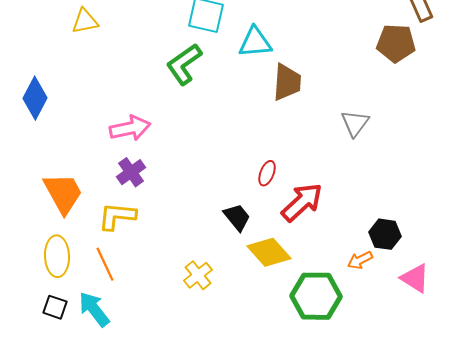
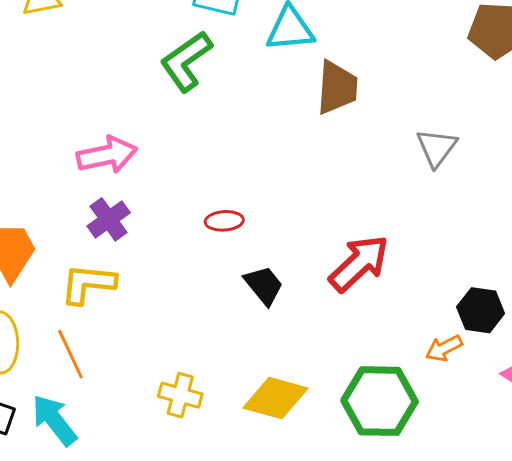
red ellipse: (267, 173) -> (224, 221), moved, turned 65
yellow diamond: (269, 252) -> (276, 398), moved, turned -33
yellow cross: (198, 275) -> (180, 395), moved, turned -36

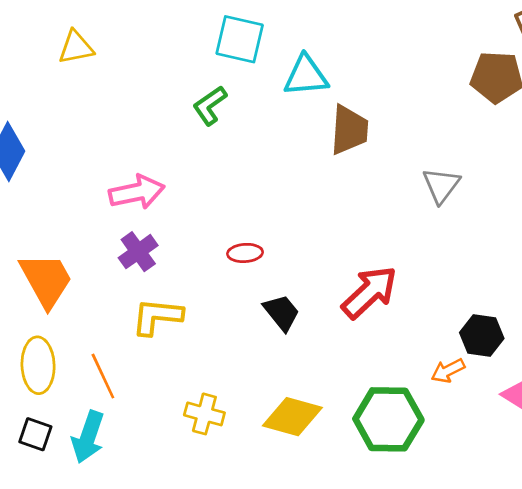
green L-shape: (186, 61) -> (210, 106), size x0.7
yellow L-shape: (88, 284) -> (157, 317), moved
cyan arrow: (54, 420) -> (88, 437), turned -123

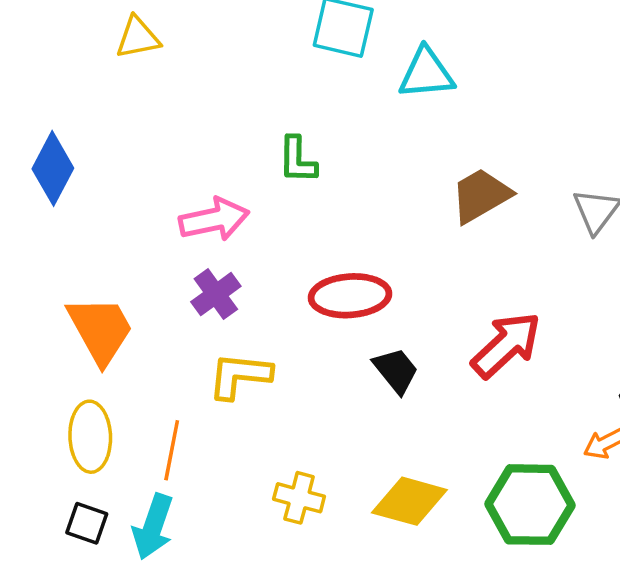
green L-shape: (210, 106) -> (297, 160), moved, turned -54
brown trapezoid: (349, 130) -> (481, 196), moved, turned -124
red ellipse: (245, 253) -> (350, 296), size x1.8
orange line: (103, 376) -> (172, 450), turned 36

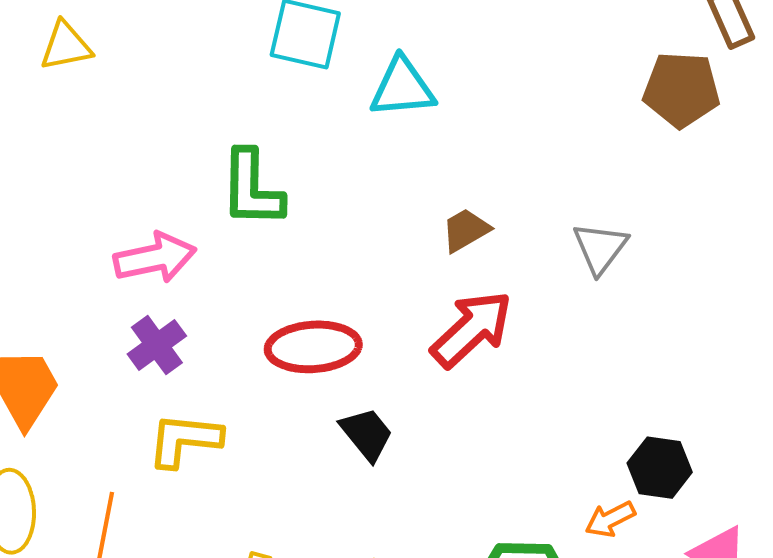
green L-shape: (297, 160) -> (252, 189), size x1.4
brown trapezoid: (481, 196) -> (466, 230), size x0.7
red arrow: (506, 345) -> (472, 329), moved

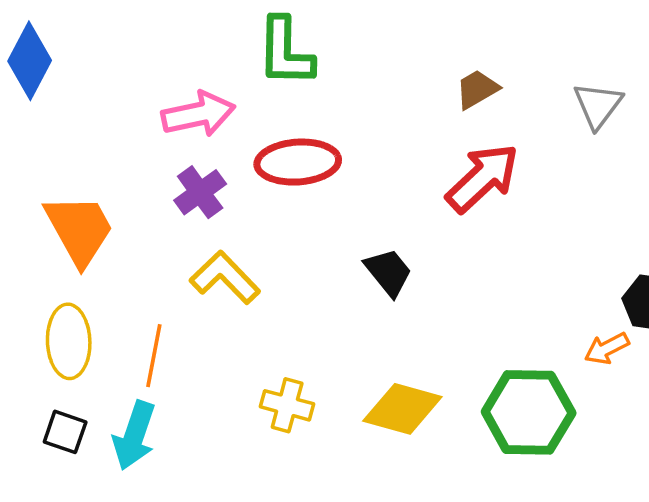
red ellipse: (313, 347) -> (298, 162), moved
yellow L-shape: (185, 440) -> (225, 277), turned 40

